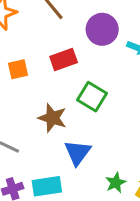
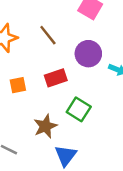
brown star: (52, 118) -> (45, 126), turned 30

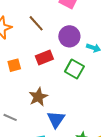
green square: (79, 109) -> (74, 69), moved

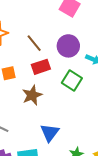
brown line: (36, 23) -> (34, 43), moved
brown star: (38, 97) -> (32, 95), moved

